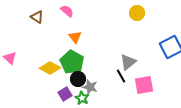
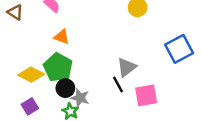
orange triangle: (75, 37) -> (62, 37), turned -32
purple square: (65, 94) -> (30, 106), moved

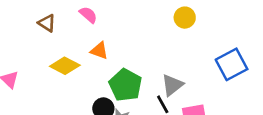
green pentagon: (58, 67) -> (125, 85), moved
yellow diamond: (31, 75) -> (65, 66), moved

